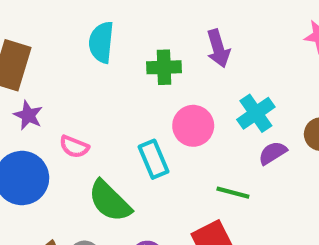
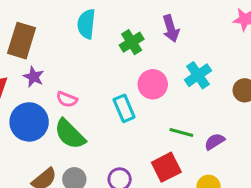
green cross: (164, 67) -> (132, 42), turned -30
purple semicircle: (273, 153) -> (215, 142), moved
green semicircle: (110, 201) -> (70, 134), moved

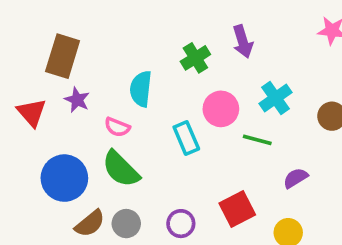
cyan semicircle: (86, 24) -> (141, 89), moved
blue circle: (29, 122) -> (64, 178), moved
green line: (181, 133) -> (257, 140), moved

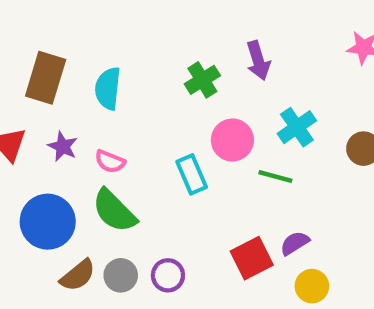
cyan semicircle: (141, 89) -> (108, 88), moved
purple star: (77, 100) -> (63, 146), moved
purple semicircle: (295, 178) -> (295, 243), moved
purple circle: (181, 224) -> (168, 275), moved

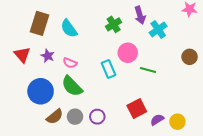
cyan semicircle: (108, 88) -> (69, 28), turned -42
cyan cross: (297, 127) -> (158, 29), moved
purple semicircle: (295, 243) -> (157, 120), moved
yellow circle: (312, 286) -> (177, 122), moved

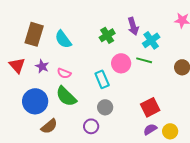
green line: (148, 70) -> (144, 60), moved
red square: (137, 109) -> (150, 107), moved
gray circle: (75, 117) -> (105, 107), moved

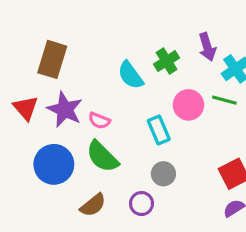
cyan semicircle: (63, 39) -> (131, 75), moved
purple star: (42, 66) -> (65, 110), size x1.6
brown semicircle: (49, 126) -> (93, 205), moved

